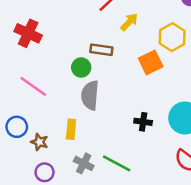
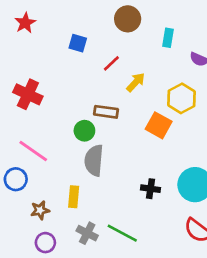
orange square: (151, 62) -> (159, 125), turned -35
blue circle: (17, 127) -> (16, 179), moved
brown star: (39, 142) -> (40, 210), turned -30

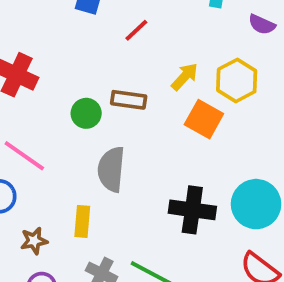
yellow arrow: (136, 82) -> (185, 77), moved
green circle: (84, 131) -> (86, 113), moved
black cross: (151, 189) -> (192, 210), size x1.6

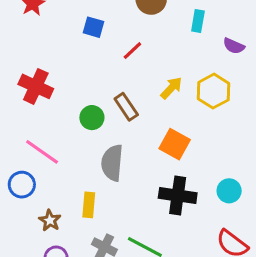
brown rectangle: (129, 100) -> (126, 107), turned 48
orange square: (204, 119) -> (175, 144), moved
cyan circle: (256, 204) -> (229, 191), size x0.6
brown star: (34, 241) -> (50, 220), turned -30

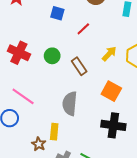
green circle: (92, 118) -> (52, 56), moved
brown star: (50, 220) -> (39, 144), moved

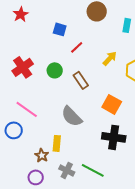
red line: (83, 29) -> (77, 47), moved
red cross: (19, 53) -> (23, 67), turned 30
yellow arrow: (109, 54) -> (110, 58), moved
gray semicircle: (70, 104) -> (72, 116), turned -50

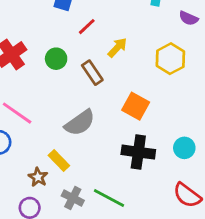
yellow arrow: (110, 58) -> (117, 48), moved
gray semicircle: (72, 116) -> (80, 123), turned -80
yellow rectangle: (57, 143) -> (59, 160), turned -49

